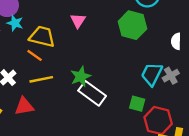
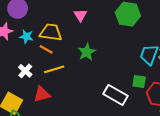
cyan star: (15, 23) -> (26, 37), moved
green star: (81, 76) -> (87, 52), moved
white rectangle: (92, 93) -> (115, 95), moved

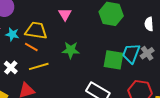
green star: (87, 52) -> (71, 50), turned 30
green square: (139, 81) -> (114, 60), moved, size x1.5

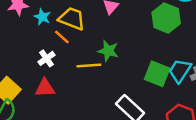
yellow line: (39, 66) -> (89, 66), moved
white cross: (11, 68) -> (46, 58), moved

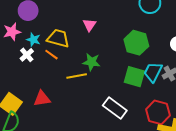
green hexagon: (166, 18) -> (136, 43), moved
white cross: (46, 58) -> (27, 55), moved

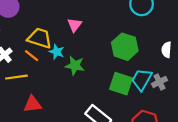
cyan star: (33, 40) -> (57, 52), moved
yellow line: (77, 76) -> (16, 77), moved
red triangle: (42, 99) -> (33, 104), moved

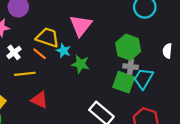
pink triangle: (75, 25) -> (81, 26), size x1.6
gray cross: (160, 82) -> (131, 67), moved, turned 32
red triangle: (33, 104) -> (40, 100), turned 30

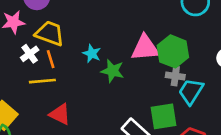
pink triangle: (81, 26) -> (145, 48), moved, turned 45
yellow trapezoid: (48, 37) -> (50, 33), moved
orange line: (40, 54) -> (51, 59), moved, turned 32
green square: (124, 82) -> (164, 116), moved, turned -30

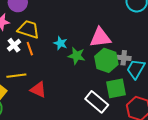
green hexagon: (173, 51) -> (106, 60), moved
yellow line: (42, 81) -> (16, 76), moved

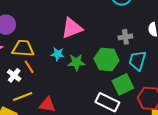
pink triangle: (100, 38) -> (72, 28), moved
white cross: (14, 45) -> (14, 75), moved
gray cross: (124, 58) -> (125, 37), moved

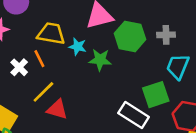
yellow trapezoid: (23, 48) -> (51, 34), moved
green hexagon: (107, 59) -> (130, 36), moved
yellow line: (23, 97) -> (43, 92), moved, turned -30

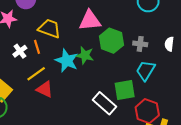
cyan star: (78, 47) -> (67, 61), moved, size x1.6

